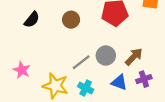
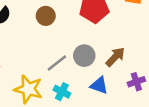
purple cross: (144, 79) -> (136, 82), moved

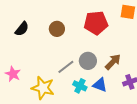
cyan cross: (62, 92) -> (80, 86), moved

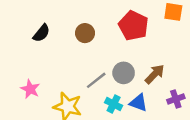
red pentagon: (96, 23) -> (134, 26), turned 30

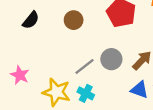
blue triangle: (138, 103) -> (139, 90), moved
cyan cross: (114, 104) -> (86, 93), moved

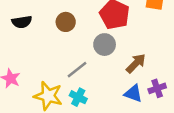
black semicircle: (31, 20) -> (22, 22), turned 42
gray circle: (111, 59) -> (105, 45), moved

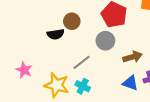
black semicircle: (22, 22) -> (56, 34), moved
brown arrow: (136, 63) -> (132, 57), turned 30

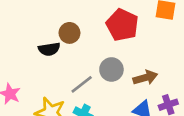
gray circle: (105, 41) -> (111, 69), moved

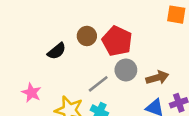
red pentagon: (122, 25) -> (117, 41), moved
black semicircle: (49, 49) -> (57, 51), moved, turned -30

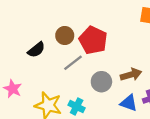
gray circle: (126, 70) -> (101, 82), moved
gray line: (98, 84) -> (73, 63), moved

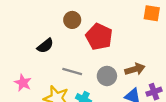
brown circle: (65, 36) -> (72, 20), moved
gray line: (73, 63) -> (72, 71), moved, turned 54

